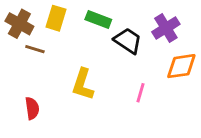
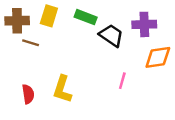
brown cross: (19, 24) -> (17, 21), turned -30
purple cross: (166, 28) -> (144, 24), turned 30
yellow L-shape: (83, 84) -> (62, 89), moved

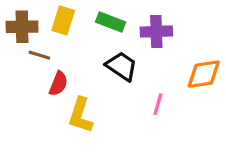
purple cross: (144, 24) -> (156, 31), moved
black trapezoid: (111, 35) -> (122, 66), moved
red semicircle: (28, 94) -> (58, 84), moved, turned 30

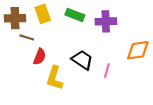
yellow rectangle: (63, 20) -> (43, 14), turned -36
black trapezoid: (122, 66) -> (82, 60), moved

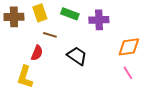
brown line: (27, 37) -> (50, 35), moved
pink line: (107, 71) -> (128, 73), moved, turned -48
yellow L-shape: (55, 78) -> (25, 77), moved

